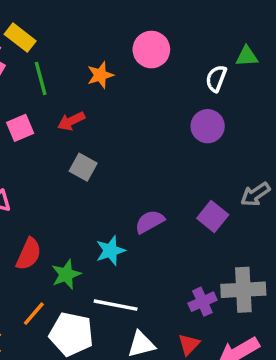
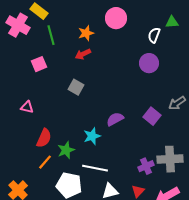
red arrow: (71, 121) -> (83, 54), moved
orange line: (34, 314) -> (45, 162), moved

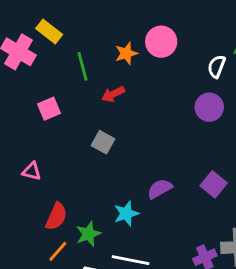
orange star: (86, 33) -> (126, 53), moved
green line: (51, 35) -> (83, 66), moved

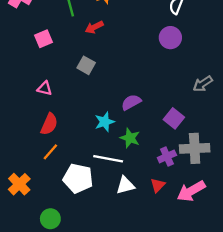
pink triangle: (32, 171) -> (45, 88), moved
purple square: (214, 184) -> (174, 118), moved
green star: (88, 234) -> (130, 138), moved, turned -30

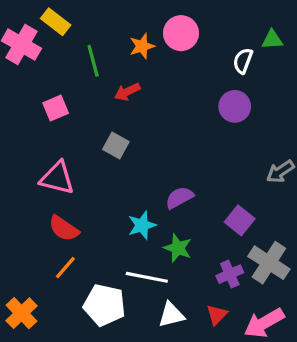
pink triangle: (45, 88) -> (57, 178), size x1.6
red semicircle: (49, 124) -> (64, 229), turned 100
gray cross: (195, 148) -> (269, 263), turned 36

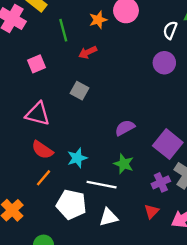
purple square: (240, 220) -> (168, 144), size x1.4
cyan star: (142, 225) -> (77, 158), moved
white triangle: (171, 315) -> (109, 217), moved

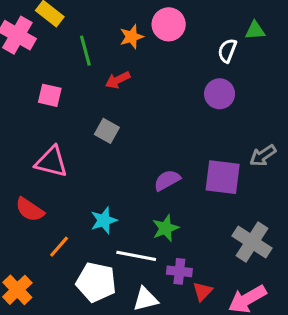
pink square: (37, 64) -> (50, 95), turned 36
purple square: (168, 144) -> (223, 177), moved, turned -32
red semicircle: (42, 150) -> (30, 210), moved
green star: (124, 164) -> (166, 228), turned 30
purple cross: (161, 182) -> (179, 271), moved, turned 30

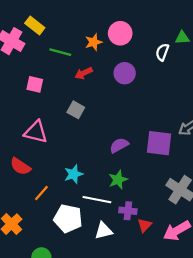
green line: (85, 51) -> (60, 52), turned -60
purple circle: (220, 94) -> (125, 73), moved

